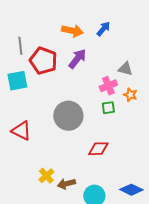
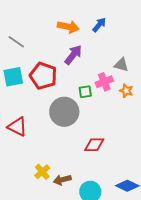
gray line: (20, 46) -> (16, 42), turned -48
red pentagon: (43, 61) -> (43, 76), moved
green square: (108, 108) -> (85, 92), moved

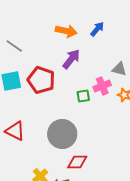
gray circle: (64, 112) -> (62, 134), moved
red diamond: (94, 145) -> (77, 162), moved

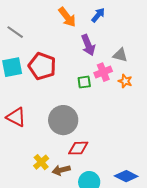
orange arrow: (66, 31) -> (67, 17), turned 40
purple arrow: (71, 59) -> (88, 45), moved, turned 120

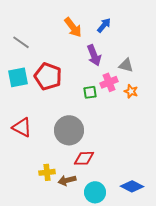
yellow cross: (41, 162) -> (47, 172), turned 35

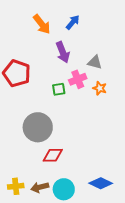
yellow cross: (47, 172) -> (16, 186), moved
brown arrow: (67, 180) -> (40, 187), moved

